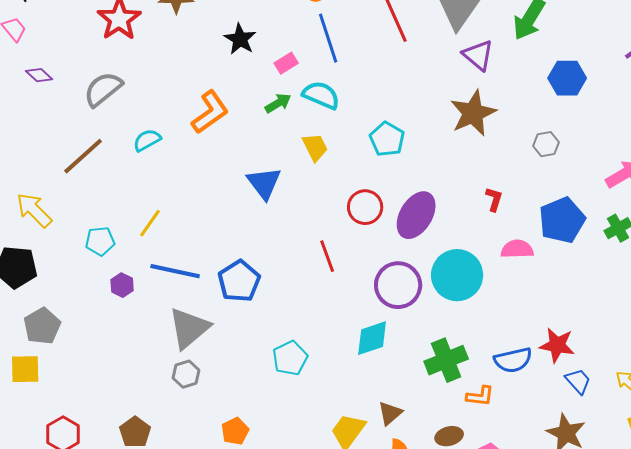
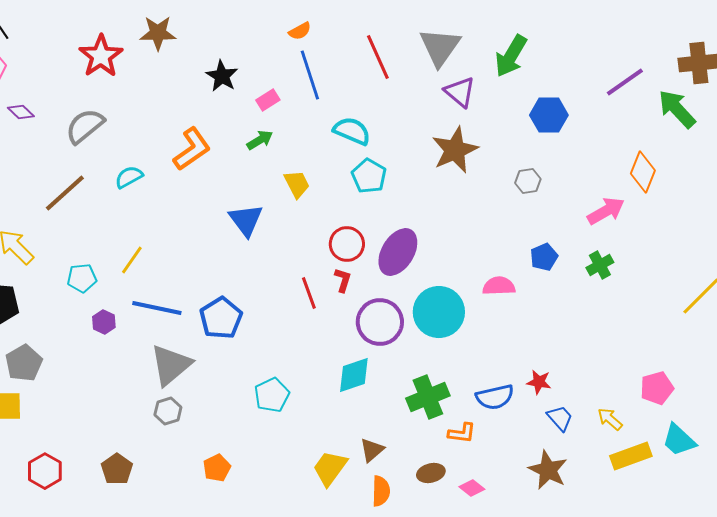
cyan semicircle: (321, 95) -> (352, 131), moved
red L-shape: (494, 199) -> (343, 280), moved
blue pentagon: (562, 220) -> (544, 257), size x0.6
red star: (557, 345) -> (539, 382), size x0.7

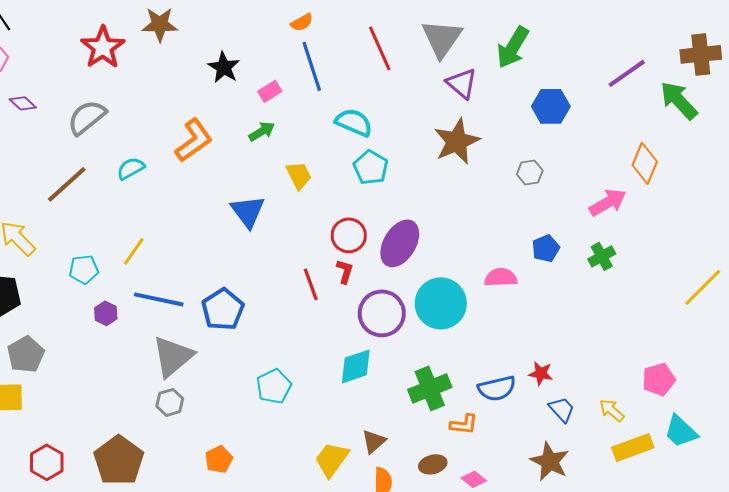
brown pentagon: (117, 469) -> (119, 460), size x1.6

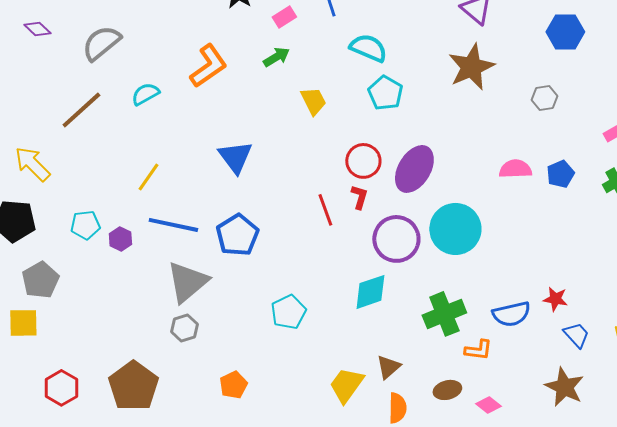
blue triangle: (248, 211) -> (235, 157), moved
cyan pentagon: (84, 269) -> (85, 225), moved
pink semicircle: (501, 277) -> (515, 169), moved

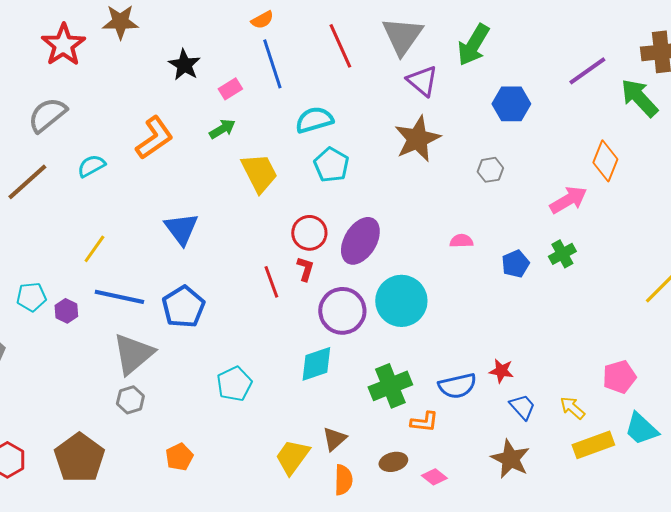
cyan semicircle: (368, 48) -> (314, 120), turned -39
yellow trapezoid: (313, 101) -> (259, 173), size x1.4
pink semicircle: (515, 169) -> (461, 241), size x0.7
blue pentagon: (560, 174) -> (515, 264), moved

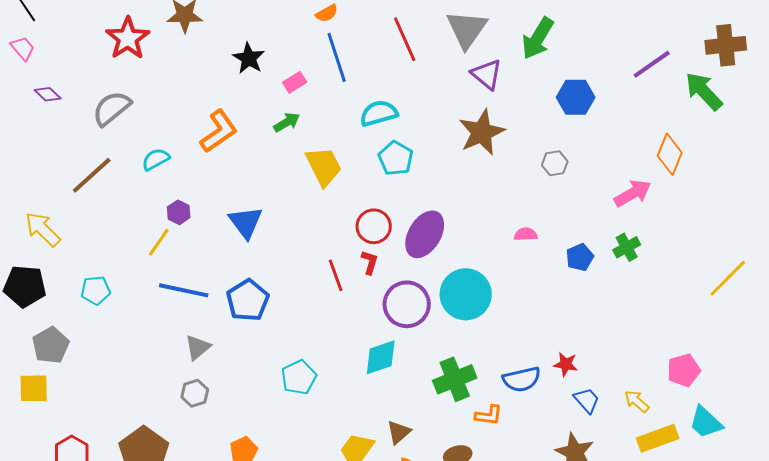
purple hexagon: (66, 311) -> (179, 212), moved
gray triangle: (133, 354) -> (198, 347), size x0.6

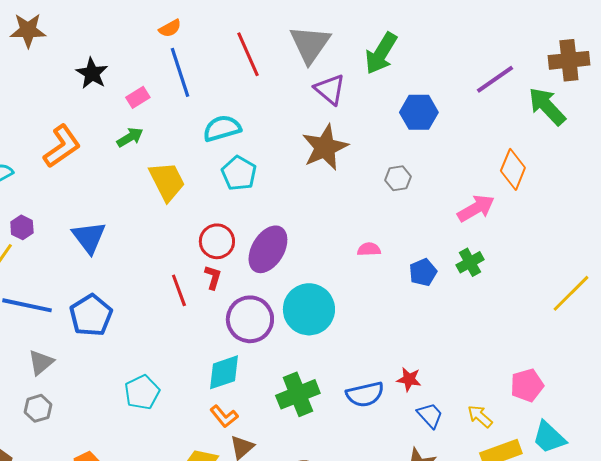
orange L-shape: (489, 415) -> (224, 416), moved, turned 44

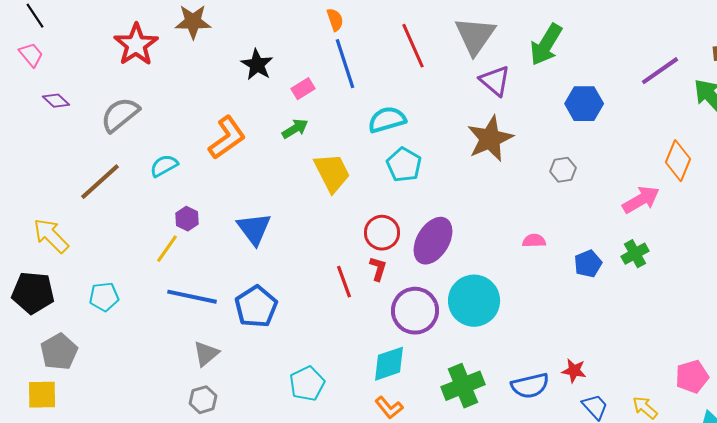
orange semicircle: (170, 28) -> (335, 20), turned -80

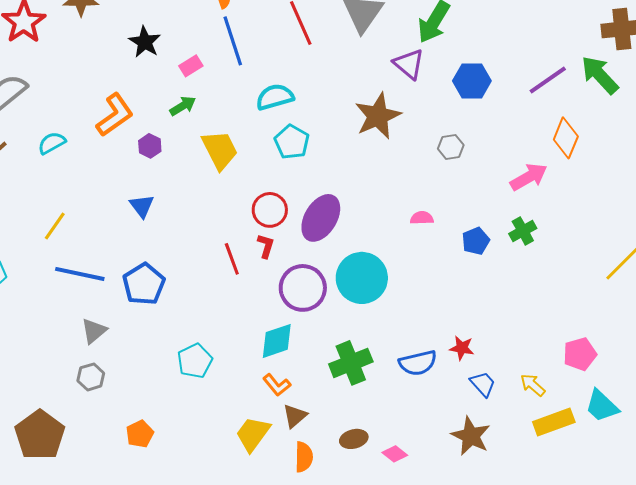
purple line: (660, 71) -> (548, 80), moved
purple triangle: (495, 81) -> (409, 64), moved
purple hexagon: (187, 219) -> (150, 146), moved
blue triangle: (254, 229) -> (142, 206), size x0.7

